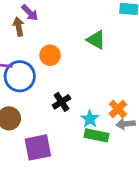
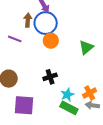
brown arrow: (19, 27) -> (28, 20), moved
green triangle: (96, 40) -> (86, 47), moved, turned 35
blue circle: (20, 76) -> (46, 23), moved

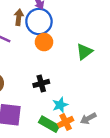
orange cross: (90, 93) -> (66, 122), moved
gray arrow: (92, 105) -> (88, 118), turned -40
green rectangle: (69, 108) -> (49, 124), moved

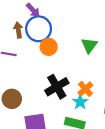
black cross: (41, 83) -> (57, 87), size x1.5
orange cross: (66, 122) -> (85, 89), moved

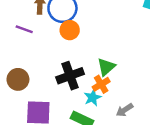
green triangle: (89, 45) -> (106, 67), moved

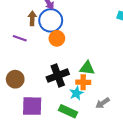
green triangle: (106, 67) -> (87, 68), turned 49
orange cross: (101, 84) -> (83, 82), turned 32

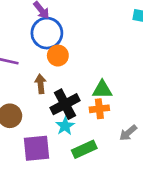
brown arrow: (32, 18) -> (41, 84), moved
cyan star: (76, 93) -> (65, 126), moved
green rectangle: (68, 111) -> (84, 149), turned -42

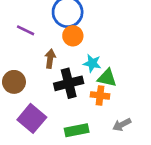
cyan star: (65, 126) -> (92, 63), moved, turned 30
purple square: (36, 148) -> (32, 118), turned 32

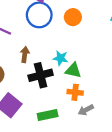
orange circle: (73, 36) -> (73, 17), moved
orange cross: (100, 95) -> (75, 92), moved

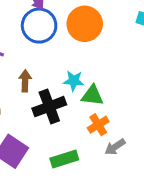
orange circle: (73, 17) -> (85, 24), size x1.5
orange cross: (75, 92) -> (98, 125), turned -32

